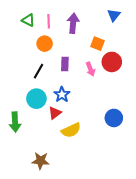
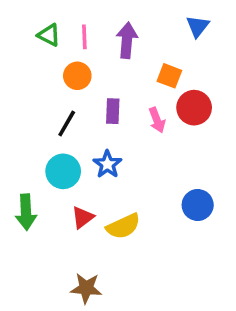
red triangle: (55, 113) -> (83, 217), moved
brown star: (40, 161) -> (86, 288), moved

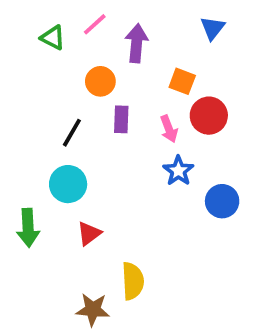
pink line: (84, 37) -> (95, 24), moved, turned 50
orange circle: (77, 76) -> (100, 81), moved
blue star: (107, 164) -> (178, 171), moved
blue circle: (198, 205) -> (222, 201), moved
yellow semicircle: (123, 226) -> (133, 281), moved, turned -68

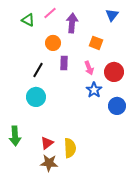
red circle: (209, 116) -> (114, 72), moved
green arrow: (28, 228) -> (15, 136), moved
red triangle: (89, 233) -> (47, 143), moved

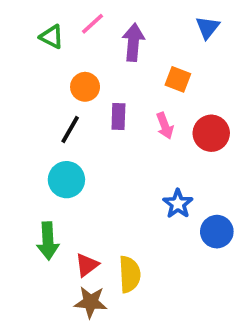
orange circle: (53, 43) -> (85, 87), moved
blue star: (94, 90) -> (178, 204), moved
blue circle: (117, 106) -> (217, 232), moved
green arrow: (15, 136) -> (48, 241), moved

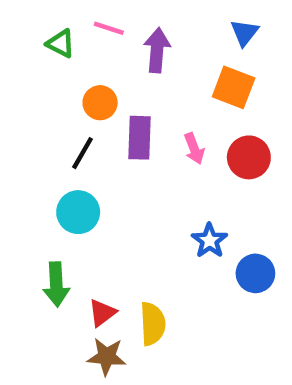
pink line: (92, 24) -> (109, 28), turned 60
orange square: (178, 79) -> (234, 87), moved, size x1.4
purple rectangle: (118, 117) -> (139, 138), size x1.4

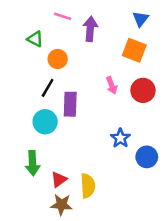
green triangle: (61, 44) -> (35, 39), moved
purple rectangle: (139, 138) -> (70, 104), moved

